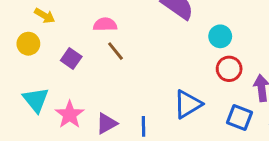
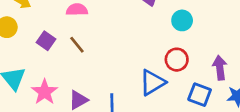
brown line: (115, 51) -> (77, 45), moved
red circle: (229, 69) -> (177, 60), moved

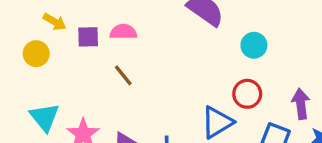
purple square: (46, 41) -> (88, 37), moved, turned -36

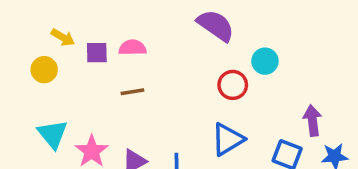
brown line: (123, 75) -> (132, 92), turned -60
red circle: (247, 94) -> (233, 85), moved

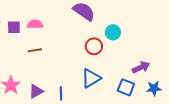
purple arrow: (313, 121) -> (141, 67), turned 72

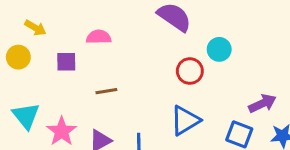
purple square: (14, 27) -> (66, 62), moved
brown line: (35, 50) -> (106, 91), moved

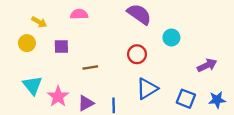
pink semicircle: (99, 37) -> (79, 14), moved
red circle: (190, 71) -> (137, 54), moved
purple arrow: (262, 103) -> (207, 65), moved

